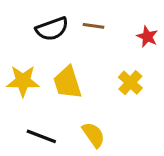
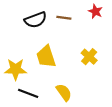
red star: (147, 37) -> (95, 11), moved
yellow star: (23, 81) -> (16, 69), moved

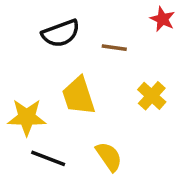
brown line: (64, 18) -> (114, 48), moved

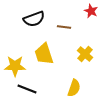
yellow semicircle: (109, 157) -> (74, 88), moved, turned 54

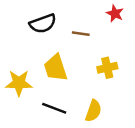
yellow cross: (85, 54) -> (107, 68), turned 35
black line: (27, 89) -> (54, 108), moved

